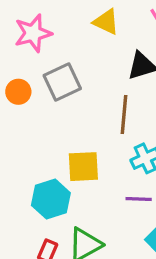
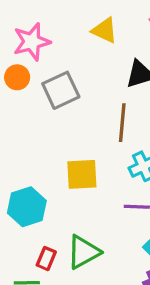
orange circle: (18, 92) -> (17, 77), moved
cyan hexagon: (51, 199) -> (27, 207), moved

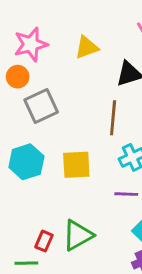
yellow triangle: (104, 30) -> (87, 47), moved, turned -45
gray square: (61, 90) -> (41, 106), moved
cyan hexagon: (27, 207) -> (26, 162), moved

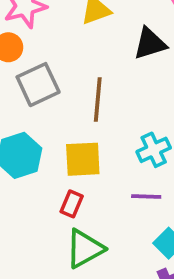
brown line: (113, 118) -> (98, 99), moved
red rectangle: (44, 241) -> (72, 204), moved

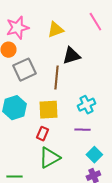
black triangle: (150, 44) -> (71, 56), moved

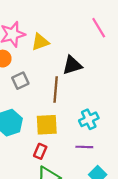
yellow triangle: (55, 30) -> (40, 42), moved
gray square: (24, 70) -> (20, 81), size x0.7

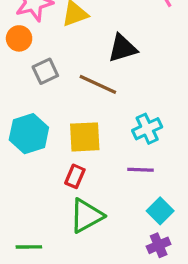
brown line: (56, 89) -> (98, 84), turned -70

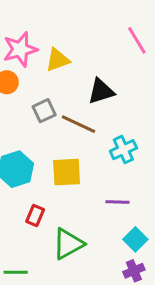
gray square: (45, 71) -> (44, 111), moved
cyan cross: (147, 129) -> (123, 150), moved
red rectangle: (75, 176) -> (35, 215), moved

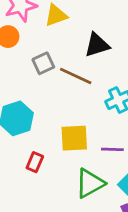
yellow square: (67, 172) -> (74, 138), moved
green triangle: (68, 244) -> (90, 183), moved

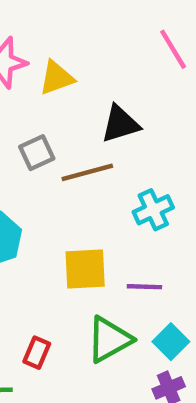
brown line: (76, 76) -> (87, 172), turned -40
red rectangle: (35, 162) -> (37, 353), moved

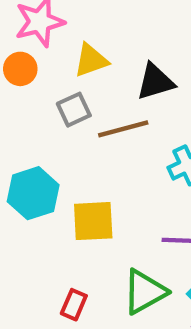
yellow triangle: (57, 78) -> (91, 60), moved
yellow square: (85, 269) -> (93, 221), moved

